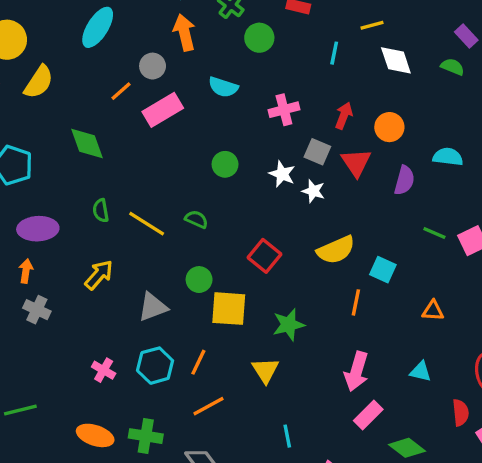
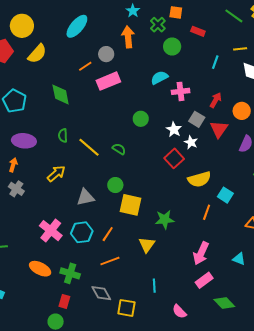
cyan semicircle: (223, 87) -> (159, 78), moved, turned 126
red square: (264, 256) -> (174, 158), moved
pink cross: (104, 370) -> (51, 231), size x1.6

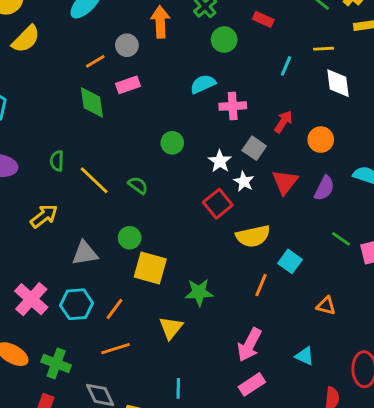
pink rectangle: (108, 81) -> (128, 85), size x0.7
green diamond: (61, 94) -> (92, 102), moved
red triangle: (219, 129) -> (285, 182), moved

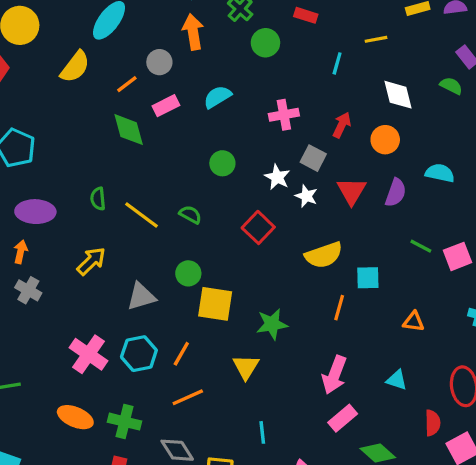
yellow semicircle: (26, 39) -> (75, 67), moved
white diamond: (338, 83) -> (398, 95), moved
cyan semicircle: (203, 84) -> (217, 97), moved
red square: (218, 204) -> (258, 227), moved
cyan square: (290, 261) -> (368, 278), turned -30

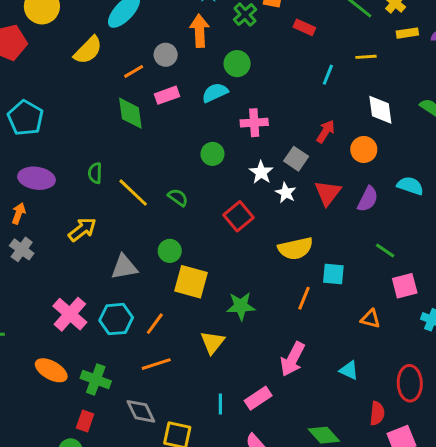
green circle: (265, 43) -> (237, 64), moved
pink cross: (284, 115) -> (254, 123), moved
pink square: (458, 256) -> (405, 286), moved
pink rectangle: (343, 418) -> (258, 398), moved

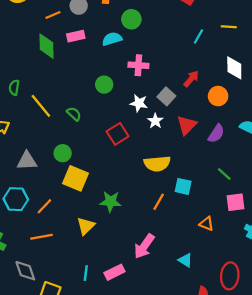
white star: (261, 172) -> (139, 103), turned -30

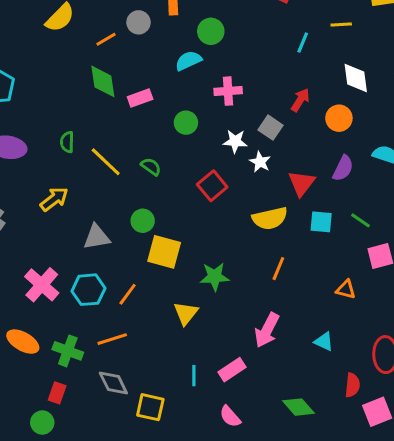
pink rectangle: (76, 36) -> (140, 98), moved
red triangle: (187, 125) -> (302, 183), moved
cyan square: (183, 186) -> (321, 222), moved
orange line: (41, 237) -> (112, 339), moved

